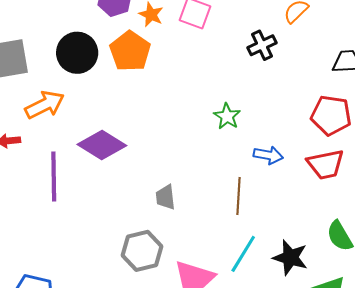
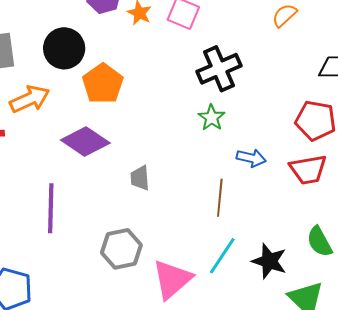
black cross: (262, 45) -> (219, 69), moved, size x1.5
orange pentagon: (130, 51) -> (103, 84), moved
purple line: (54, 176) -> (51, 208), moved
gray trapezoid: (165, 197) -> (140, 178), moved

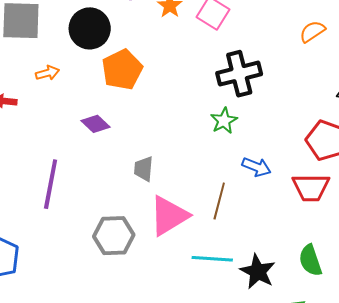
orange arrow: (30, 99) -> (47, 73), size x0.6
purple diamond: (85, 142) -> (95, 124), size x0.6
cyan line: (222, 256) -> (212, 259), turned 51
pink triangle: (172, 279) -> (169, 216), moved

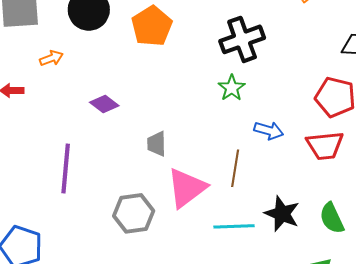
orange pentagon: (122, 70) -> (152, 26), moved
black star: (258, 272) -> (282, 214), moved

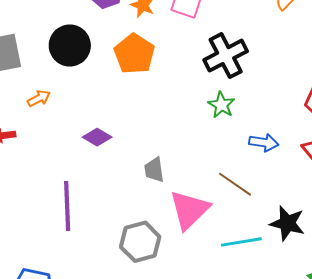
brown line: (235, 168) -> (235, 184), turned -57

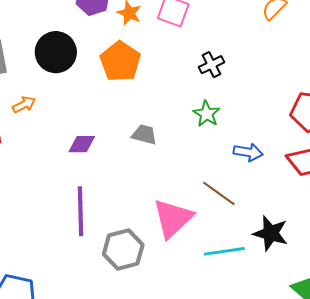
black cross: (226, 56) -> (211, 65), size x0.6
purple diamond: (97, 137) -> (82, 144), turned -32
gray trapezoid: (154, 170) -> (144, 135), moved, turned 112
purple line: (67, 206) -> (81, 211), moved

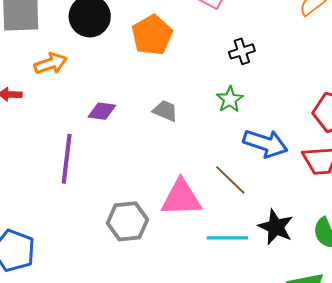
orange arrow: (24, 105) -> (51, 63), size x1.4
blue arrow: (248, 152) -> (265, 143), size x1.5
purple line: (81, 211) -> (67, 159), moved
pink triangle: (173, 218) -> (181, 198), turned 33

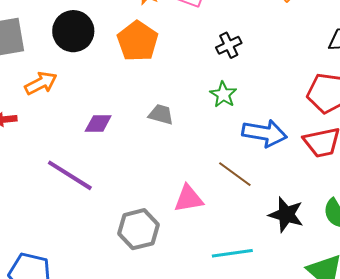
purple line: (67, 159) -> (70, 175), turned -57
pink triangle: (181, 198) -> (189, 199), size x0.7
cyan line: (227, 238) -> (232, 253), moved

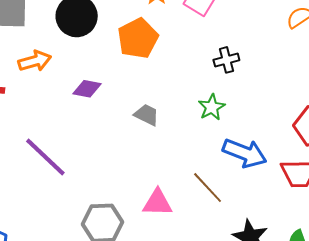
purple diamond: (98, 123) -> (87, 89), moved

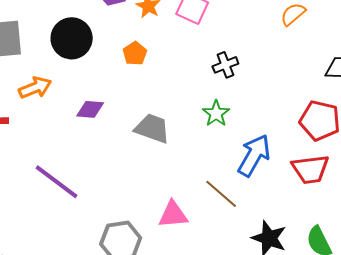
orange pentagon: (138, 38) -> (135, 53), size x0.6
gray trapezoid: (147, 115) -> (152, 128), size x1.4
blue arrow: (245, 153) -> (254, 155), turned -75

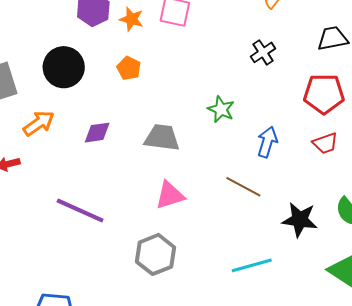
black cross: (225, 65) -> (263, 52), moved
blue arrow: (254, 155) -> (267, 142), size x0.7
red trapezoid: (310, 169) -> (325, 143), size x0.7
pink triangle: (173, 215) -> (170, 195), moved

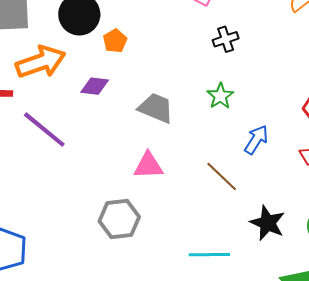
black cross: (263, 52) -> (226, 39), moved
orange pentagon: (129, 68) -> (115, 41), moved
orange arrow: (39, 123) -> (41, 62), size x1.5
purple line: (80, 211) -> (44, 130), moved

